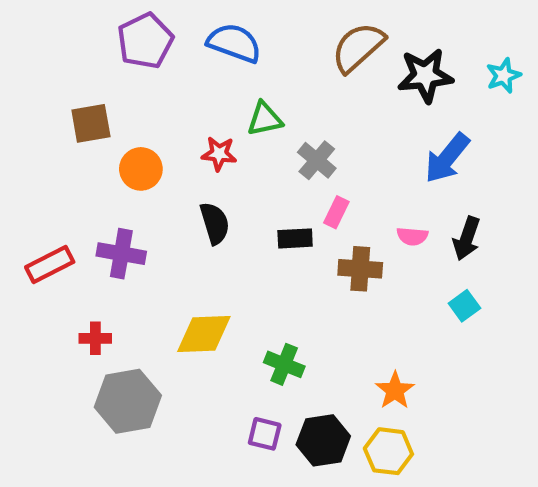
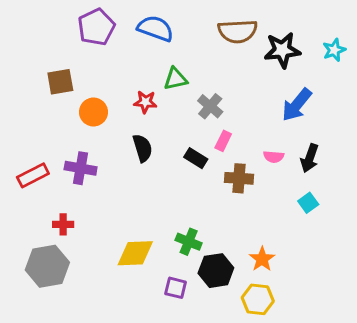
brown semicircle: (358, 47) -> (238, 31), turned -141
black rectangle: (295, 238) -> (196, 158), turned 35
yellow diamond: (204, 334) -> (135, 253), moved
gray hexagon: (128, 401) -> (47, 266), moved
black hexagon: (323, 440) -> (216, 271), moved

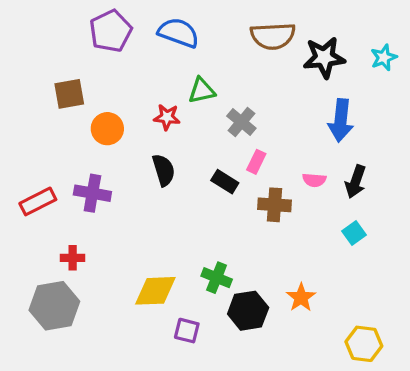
blue arrow: (297, 105) -> (341, 120), turned -33
purple square: (176, 288) -> (187, 331), moved
yellow hexagon: (258, 299) -> (364, 344), moved

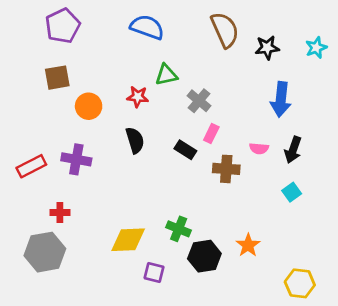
purple pentagon: (111, 31) -> (63, 26), moved
brown semicircle: (273, 36) -> (225, 30), turned -111
black star: (324, 58) -> (267, 48), size x0.7

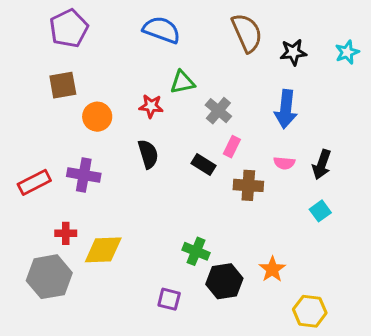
blue arrow: (281, 99) -> (286, 109), moved
yellow diamond: (128, 240) -> (103, 250), moved
yellow hexagon: (300, 283) -> (310, 311), moved

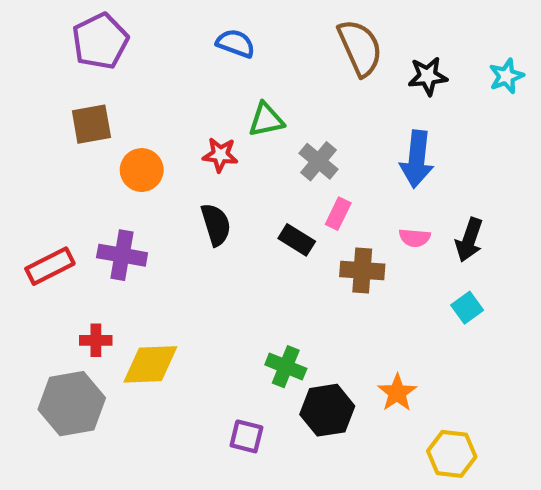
blue semicircle: (162, 30) -> (236, 43), size x0.7

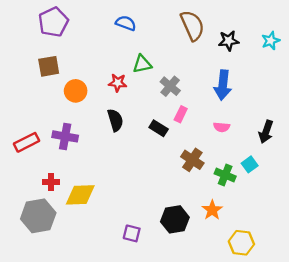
black arrow: (469, 240) -> (266, 132), moved
brown cross: (362, 270) -> (192, 160), moved, turned 30
green cross: (286, 367) -> (225, 175), moved

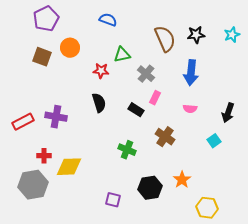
brown semicircle: (192, 25) -> (165, 39), moved
brown square: (49, 66) -> (42, 57), turned 30
orange circle: (76, 91) -> (70, 48), moved
green cross: (225, 175) -> (127, 150), moved

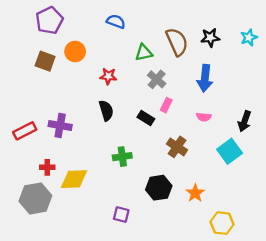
green triangle: (122, 55) -> (144, 53), moved
cyan square: (214, 141) -> (230, 151), size x1.6
green cross: (127, 150) -> (122, 157), moved, turned -30
black hexagon: (150, 188) -> (159, 188), moved

